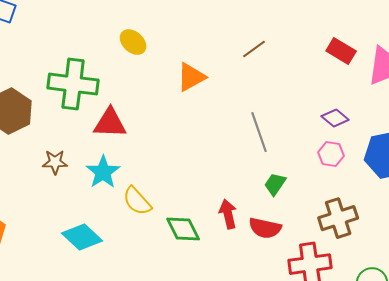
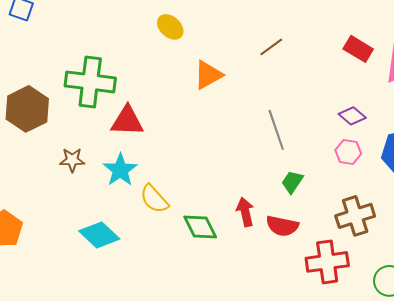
yellow ellipse: (133, 42) -> (170, 27), moved

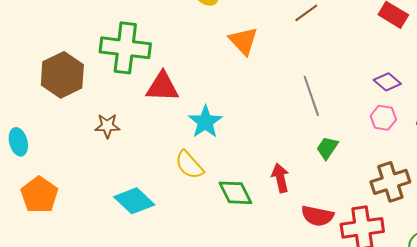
orange triangle: (208, 75) -> (243, 41), turned -44
cyan star: (120, 170) -> (205, 122), moved
red semicircle: (282, 226) -> (317, 216), moved

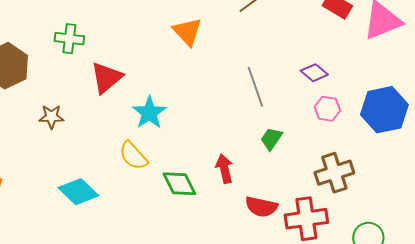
green cross: (125, 48) -> (69, 39), size x0.6
purple diamond: (387, 82) -> (314, 73), moved
red triangle: (162, 87) -> (106, 78), turned -42

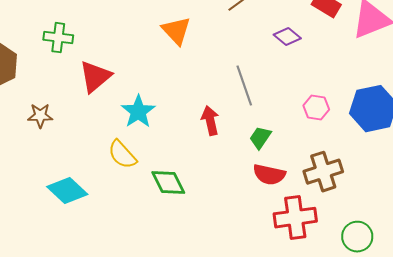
purple diamond: (314, 73) -> (287, 37), moved
red arrow: (224, 169) -> (210, 121), moved
red semicircle: (261, 207) -> (269, 175), moved

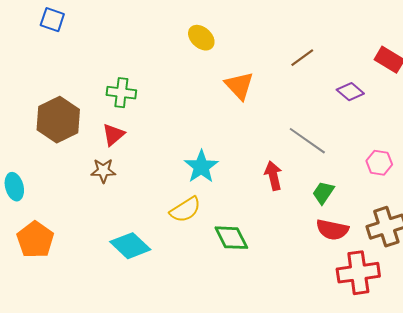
red triangle: (95, 77) -> (113, 135), moved, size x0.7
gray line: (244, 86) -> (307, 141), turned -36
yellow semicircle: (122, 155) -> (185, 210), turned -80

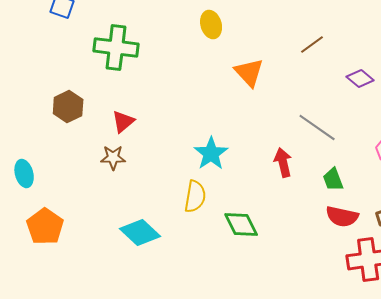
yellow ellipse: (201, 38) -> (211, 25), turned 32
green cross: (121, 93) -> (116, 48), moved, size x1.5
brown hexagon: (58, 120) -> (68, 107), size x0.7
green trapezoid: (323, 193) -> (333, 180), turned -55
yellow semicircle: (185, 210) -> (195, 197), turned -48

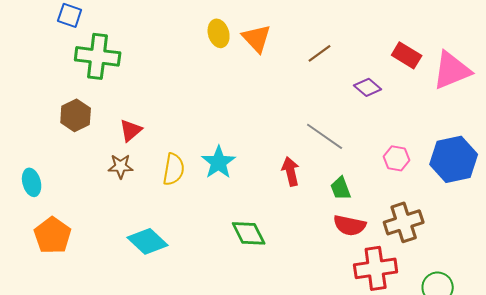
green cross: (116, 48) -> (98, 56), moved
orange triangle: (249, 73) -> (257, 38), moved
yellow semicircle: (195, 197) -> (174, 169), moved

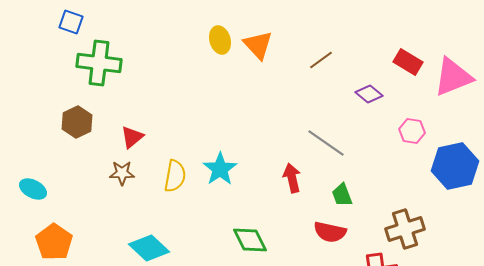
pink hexagon: (397, 158) -> (412, 131), moved
cyan ellipse: (32, 182) -> (33, 189), turned -48
red semicircle: (350, 225) -> (330, 232), moved

